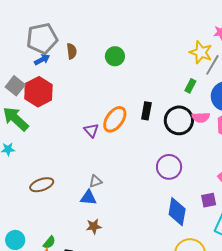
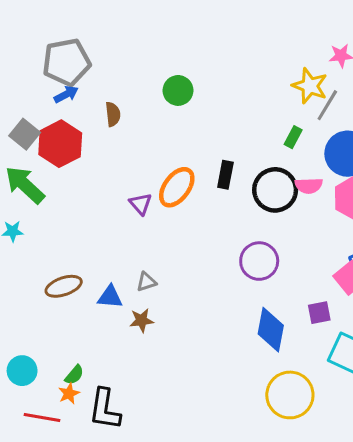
brown semicircle: (72, 51) -> (113, 114), moved
blue triangle: (88, 198) -> (110, 297), moved
brown star: (94, 226) -> (142, 320), moved

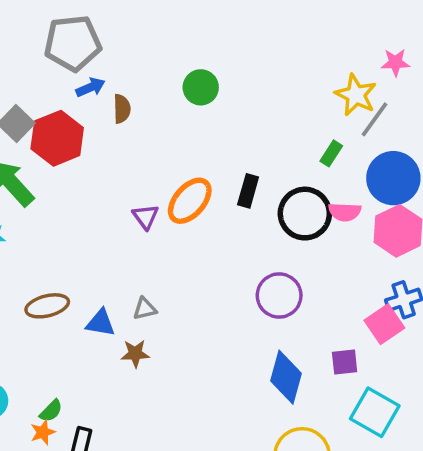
blue arrow: (66, 94) -> (90, 87), moved

